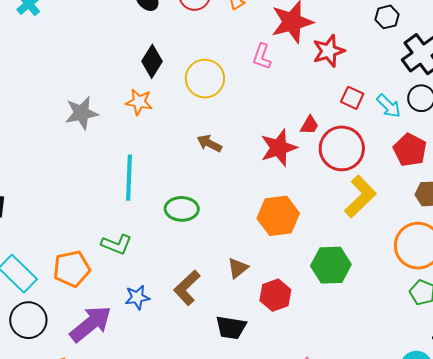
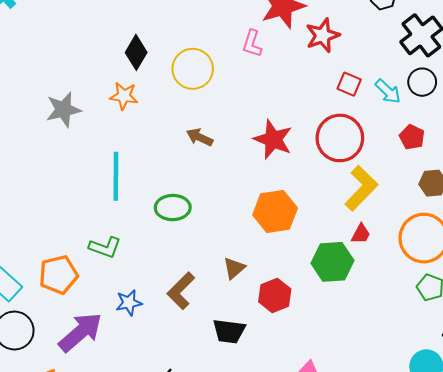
red trapezoid: (310, 125) -> (361, 234), moved
red star: (279, 148) -> (273, 139), turned -30
red pentagon: (410, 150) -> (412, 137), size x0.7

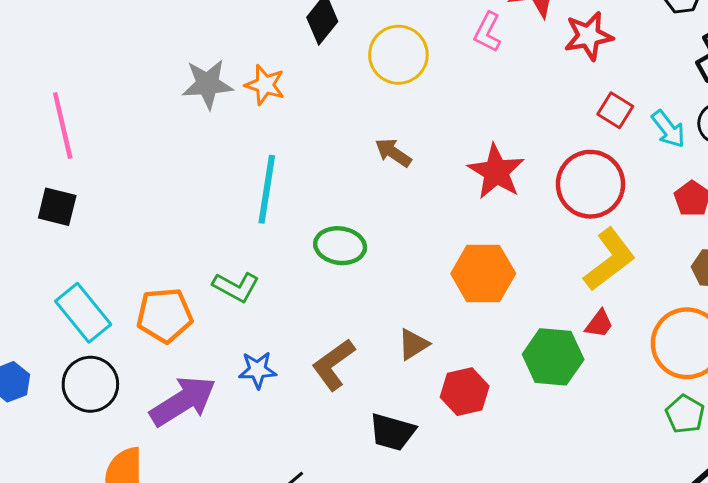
orange star: (124, 96) -> (265, 85), moved

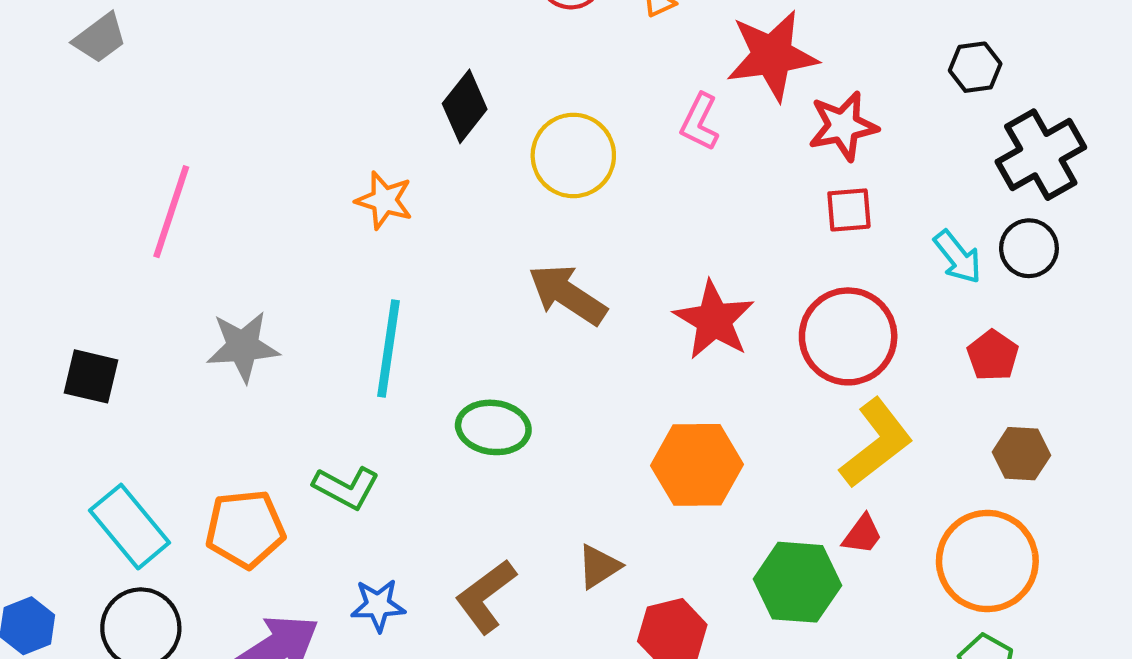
gray star: (208, 84) -> (243, 347), moved
red square: (615, 110) -> (849, 210), moved, turned -36
pink line: (63, 126) -> (171, 212), moved, turned 32
brown arrow: (393, 153) -> (567, 295), size x1.5

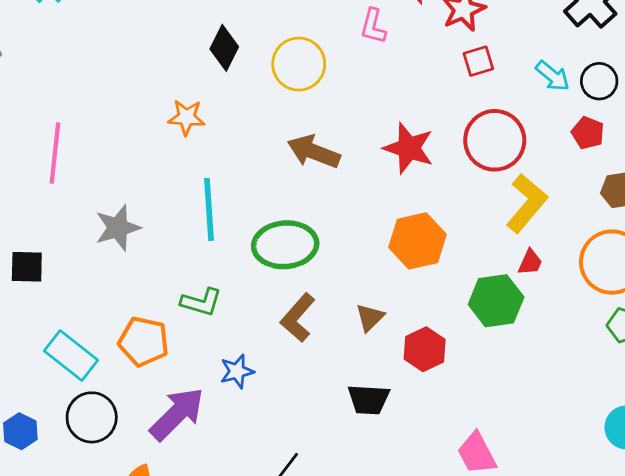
black circle: (1029, 248) -> (599, 81), moved
green ellipse: (493, 427) -> (285, 245), size x1.4
orange pentagon: (245, 529) -> (144, 341), turned 30
brown L-shape: (486, 596) -> (298, 318), moved

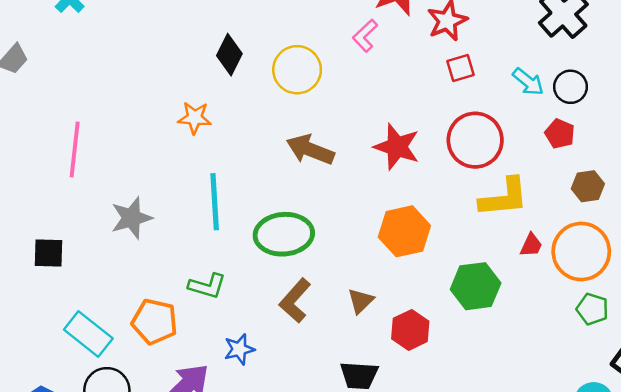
pink L-shape: (373, 26) -> (365, 36), turned 32
yellow L-shape: (527, 203) -> (504, 198), turned 44
red trapezoid: (530, 262) -> (531, 245), moved

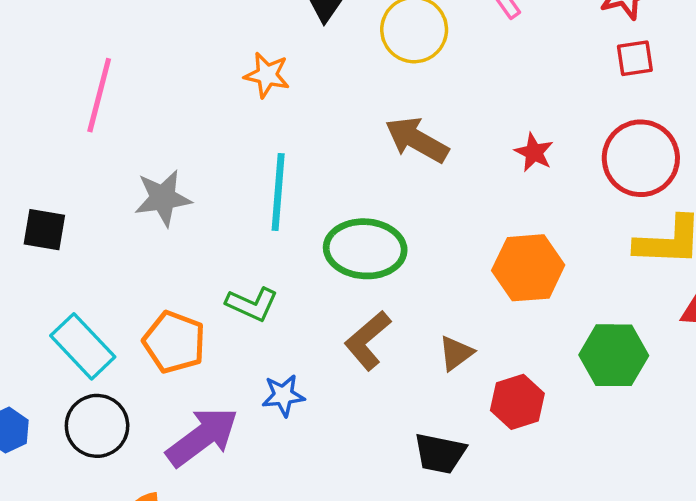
red star: (397, 147) -> (534, 152), size x0.6

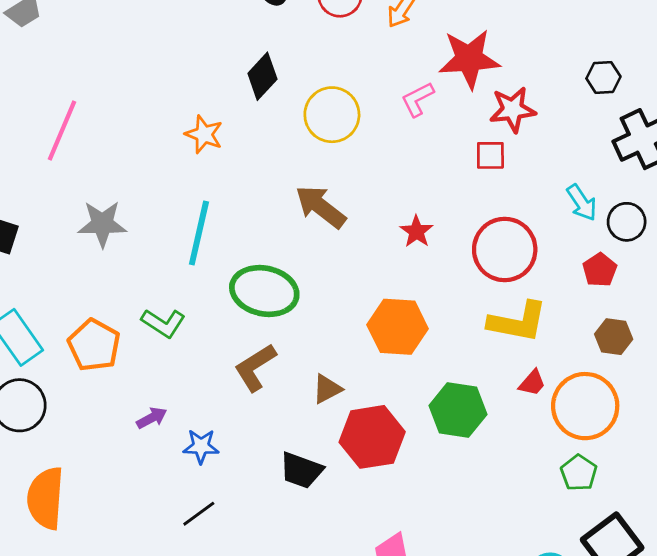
red square: (635, 58) -> (490, 155), moved
blue star: (283, 395) -> (201, 446), moved
red hexagon: (517, 402) -> (372, 437), size x1.4
purple arrow: (202, 437) -> (152, 418), moved, size x0.5

